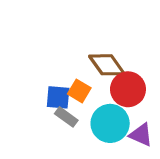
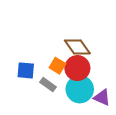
red circle: (128, 89) -> (77, 68), moved
blue square: (58, 97) -> (26, 70), moved

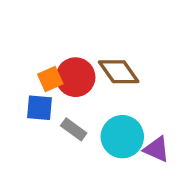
orange square: (57, 66) -> (50, 79), moved, turned 35
red circle: (77, 68) -> (75, 77), moved

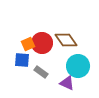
cyan circle: (122, 137) -> (78, 66), moved
purple triangle: (157, 149) -> (67, 83), moved

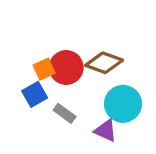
brown diamond: (66, 40) -> (104, 63), turned -35
blue square: (22, 60) -> (35, 94), turned -35

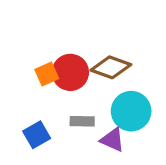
blue square: (35, 94) -> (37, 135), moved
gray rectangle: (65, 113) -> (82, 121), moved, turned -35

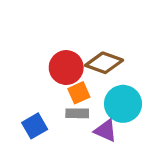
orange square: (47, 74) -> (79, 93), moved

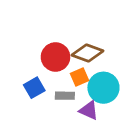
orange square: (79, 93) -> (79, 77), moved
blue square: (35, 126) -> (34, 88), moved

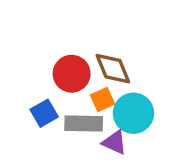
brown diamond: (87, 53) -> (113, 69), turned 48
gray rectangle: (65, 96) -> (84, 123), size x1.5

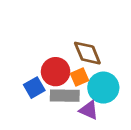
red circle: (72, 74) -> (56, 72), moved

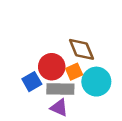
purple triangle: (89, 110) -> (59, 108), moved

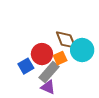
cyan circle: (96, 82) -> (82, 50), moved
gray rectangle: (60, 89) -> (49, 72), turned -50

